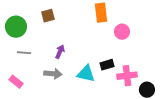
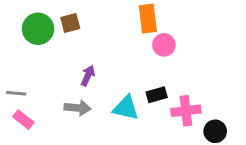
green circle: (16, 27) -> (38, 29), moved
pink circle: (122, 32) -> (164, 45), moved
gray line: (24, 53) -> (16, 93), moved

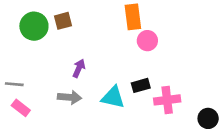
black circle: (215, 131) -> (208, 118), moved

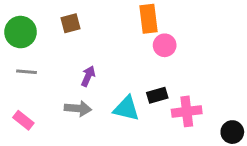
green circle: (34, 26) -> (21, 32), moved
gray line: (14, 84) -> (26, 72), moved

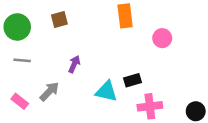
pink circle: (165, 45) -> (162, 38), moved
gray arrow: (78, 109) -> (49, 91), moved, turned -50
pink cross: (187, 111) -> (150, 106), moved

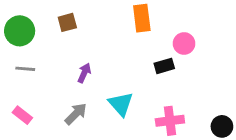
black rectangle: (132, 80) -> (164, 66), moved
gray arrow: (49, 91) -> (76, 114), moved
cyan triangle: (106, 91) -> (121, 104), turned 35

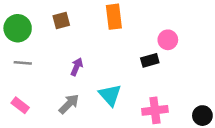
orange rectangle: (142, 18) -> (114, 17), moved

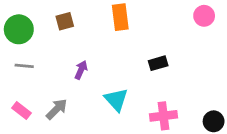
pink circle: (168, 40) -> (204, 16), moved
gray arrow: (69, 104) -> (57, 109), moved

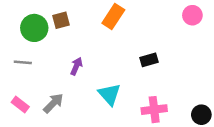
orange rectangle: (120, 17) -> (113, 16), turned 40
green circle: (19, 29) -> (34, 28), moved

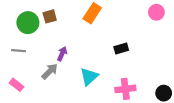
cyan triangle: (110, 94) -> (89, 77), turned 30
gray arrow: (53, 103) -> (50, 71), moved

